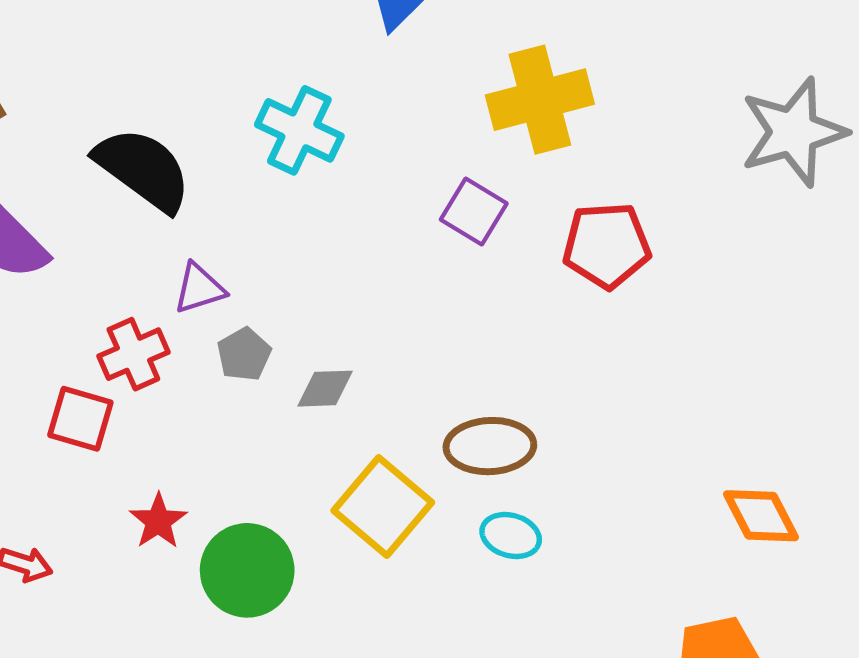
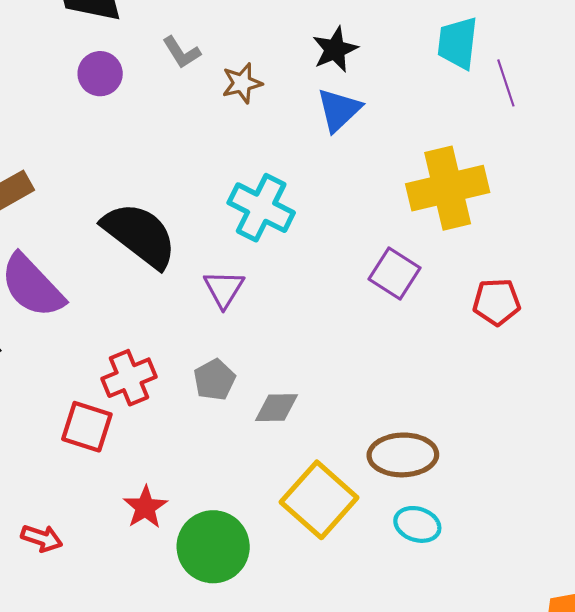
red pentagon: (607, 245) -> (497, 302), size x0.7
purple triangle: (199, 288) -> (224, 289), moved, turned -42

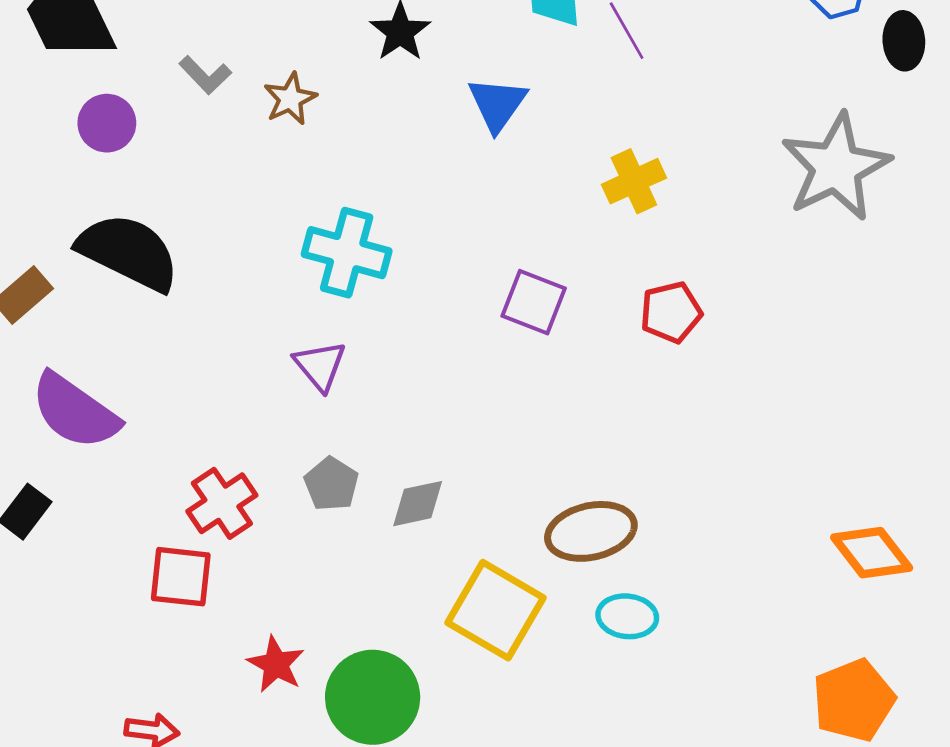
blue triangle: (339, 110) -> (497, 104), moved
yellow cross: (448, 188) -> (634, 181), moved, size x0.6
black semicircle: (140, 235) -> (129, 252), moved

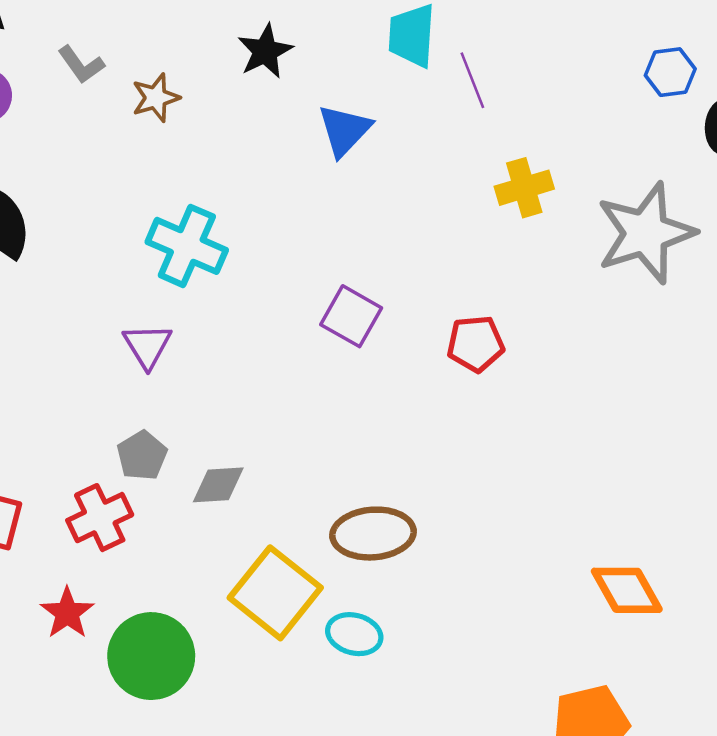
yellow cross: (634, 181) -> (524, 188), moved
red cross: (222, 503) -> (100, 518), moved
cyan ellipse: (627, 616) -> (354, 634), moved

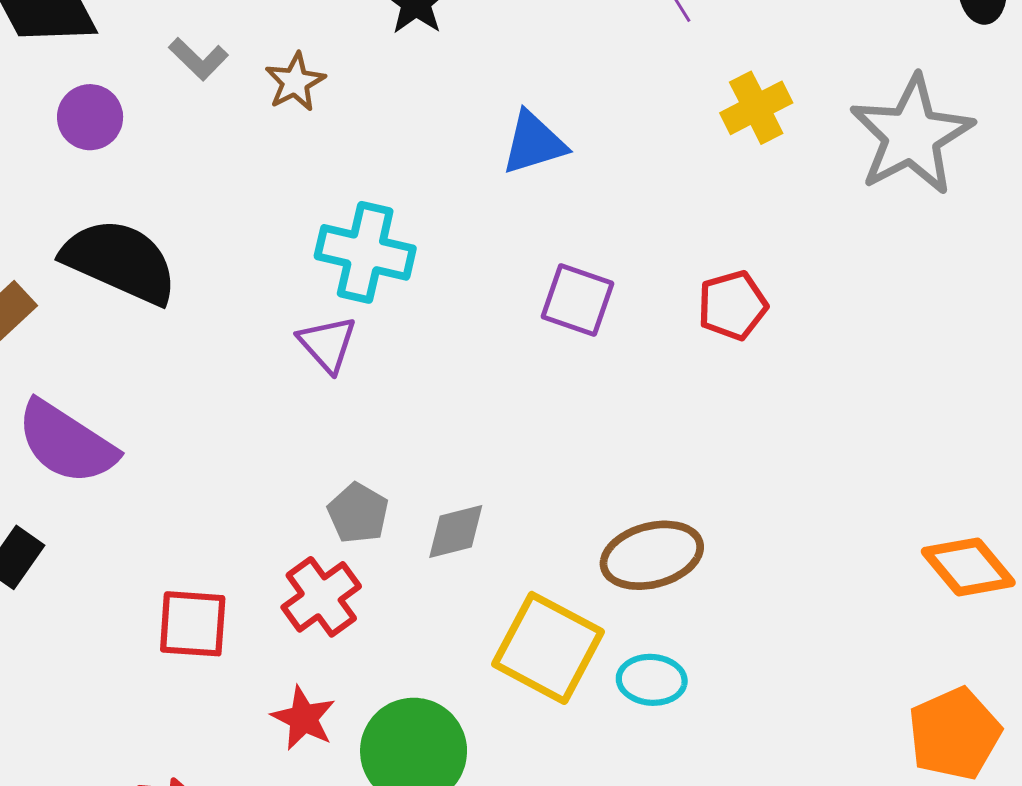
blue triangle: (344, 130) -> (534, 143), moved, turned 40
purple triangle: (147, 346) -> (327, 344), moved

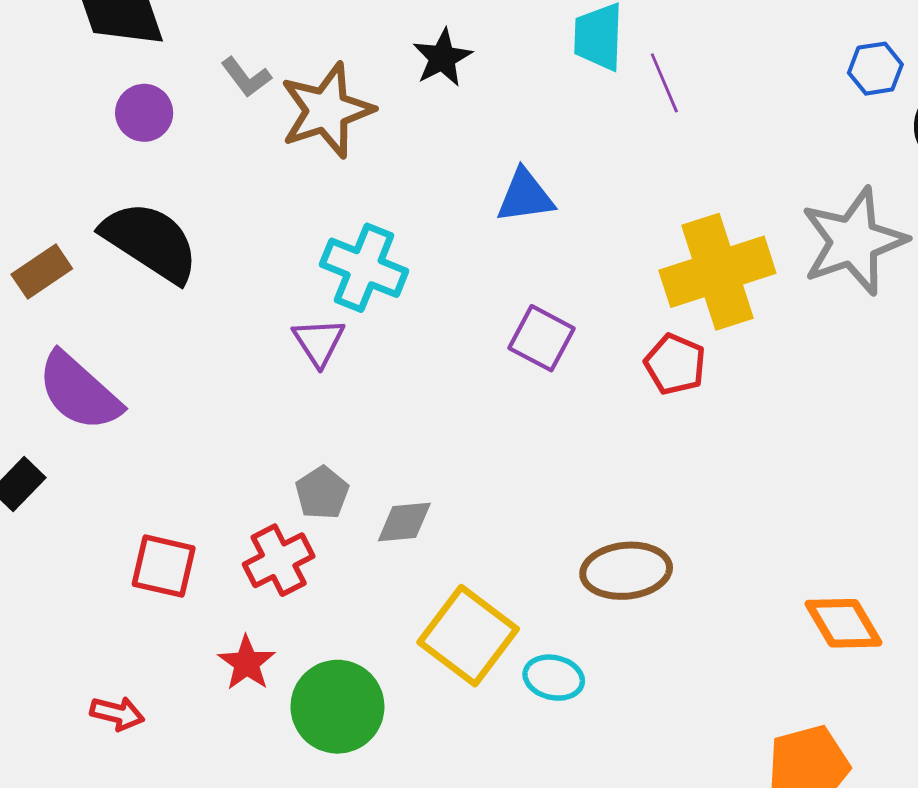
brown star: (295, 82) -> (327, 110), size x1.8
yellow cross: (756, 108) -> (717, 272), moved, size x1.8
red pentagon: (732, 305) -> (675, 364), turned 30
brown ellipse: (652, 555) -> (626, 571), moved

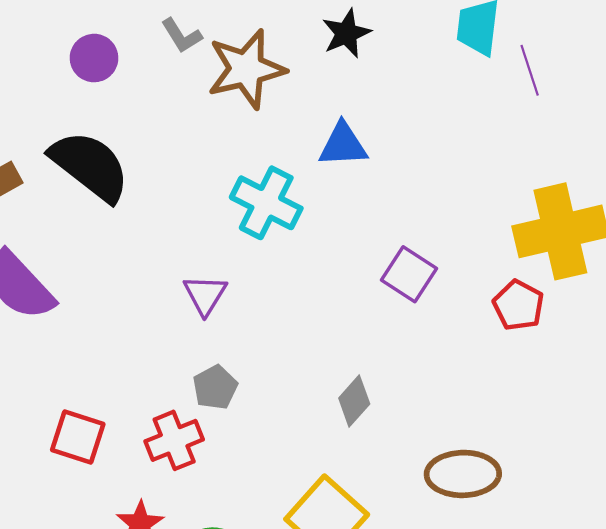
blue triangle: (525, 196) -> (343, 145), moved
purple triangle: (319, 342) -> (205, 295), moved
gray diamond: (404, 522) -> (354, 401), moved, turned -48

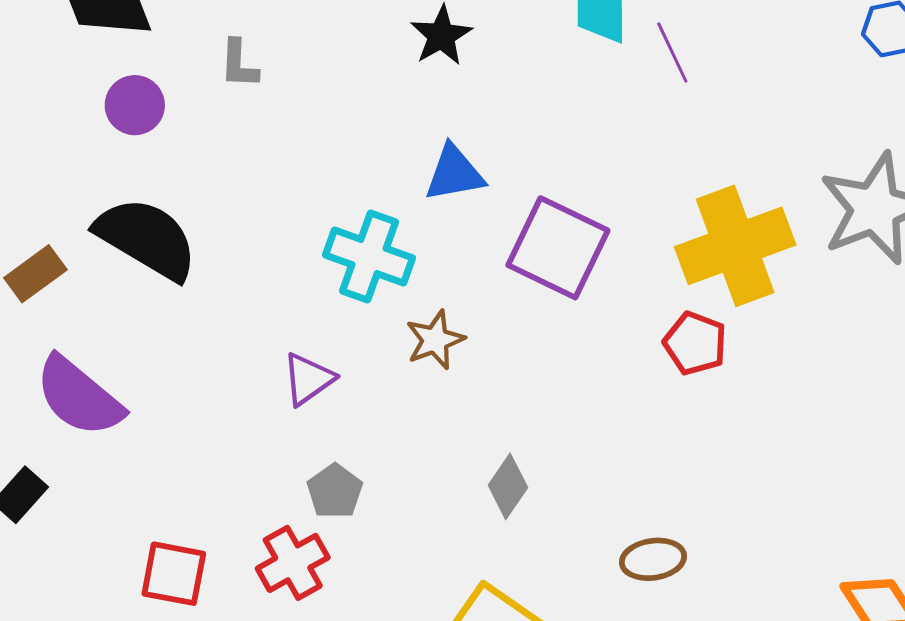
gray L-shape: (182, 36) -> (239, 64), turned 42
brown star: (246, 69) -> (435, 340), moved, size x0.6
purple square: (409, 274) -> (558, 248), moved, size x1.5
purple triangle: (205, 295) -> (308, 379), turned 30
brown ellipse: (463, 474) -> (653, 559), size x0.7

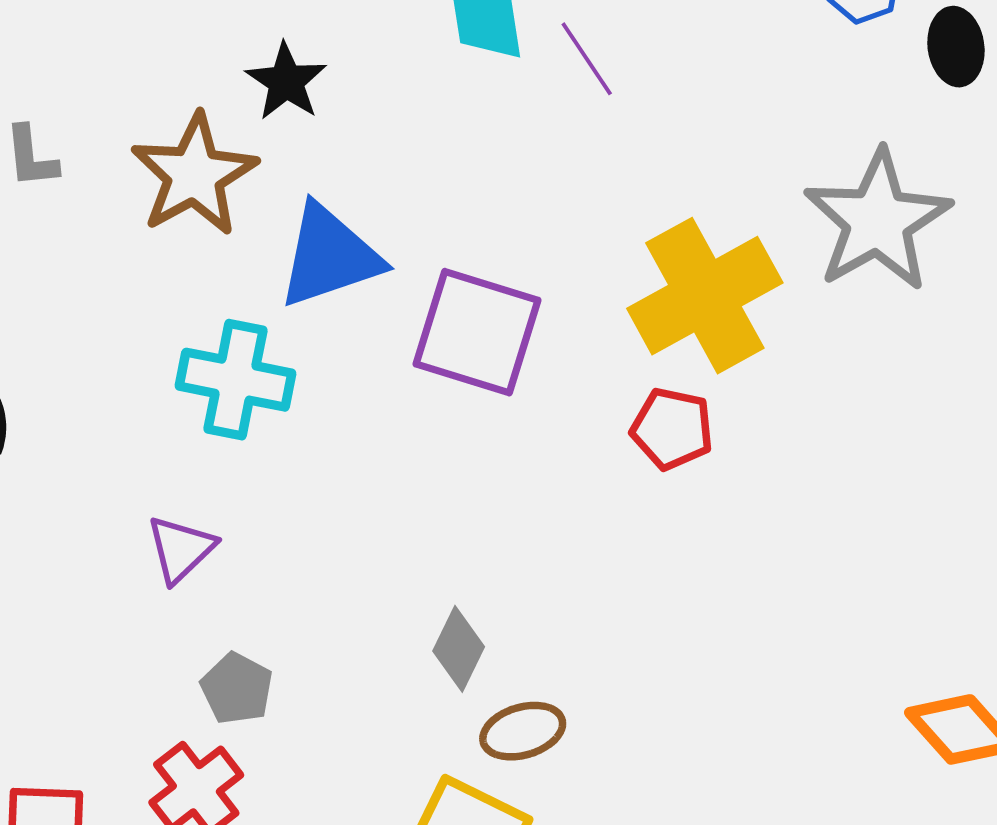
blue triangle: (454, 173) -> (329, 256), size x1.4
brown star: (435, 340) -> (194, 175), moved, size x1.6
brown ellipse: (653, 559) -> (523, 731), moved

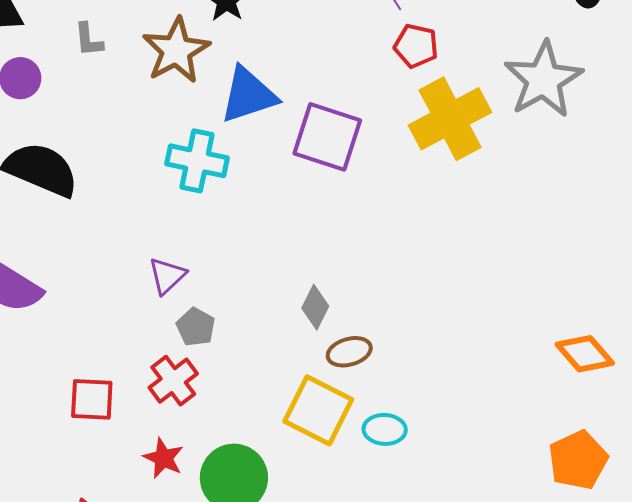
red pentagon: (672, 429) -> (416, 46), moved
purple triangle: (181, 549) -> (167, 276), moved

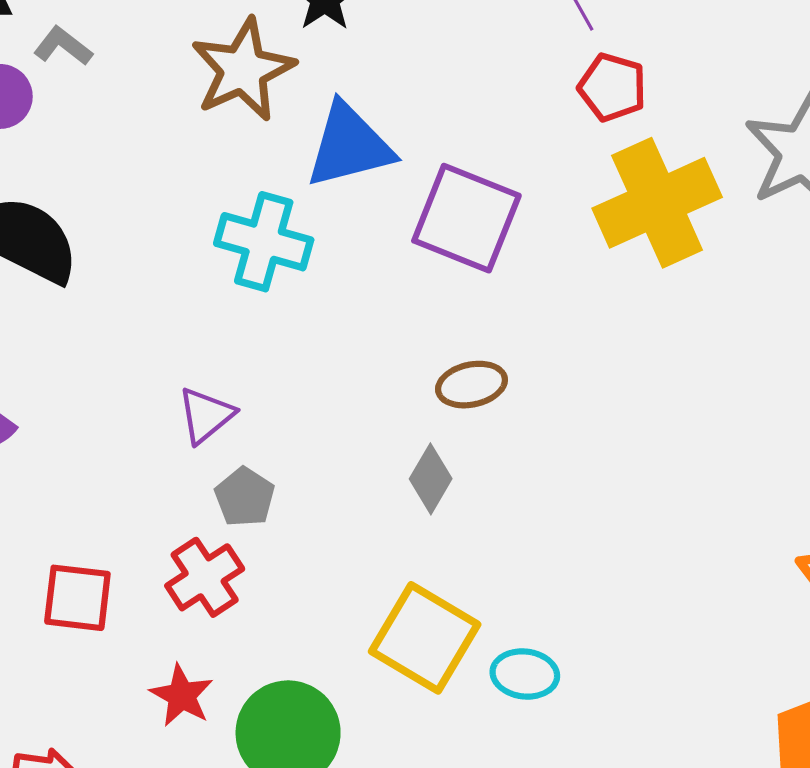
gray L-shape: (89, 40) -> (63, 46), moved, turned 129
brown ellipse: (349, 352) -> (472, 385), moved

